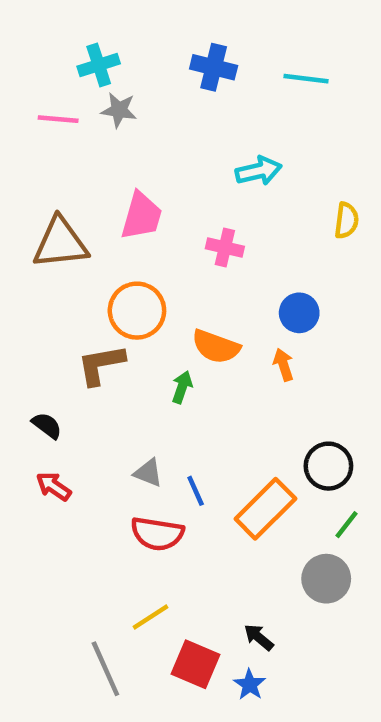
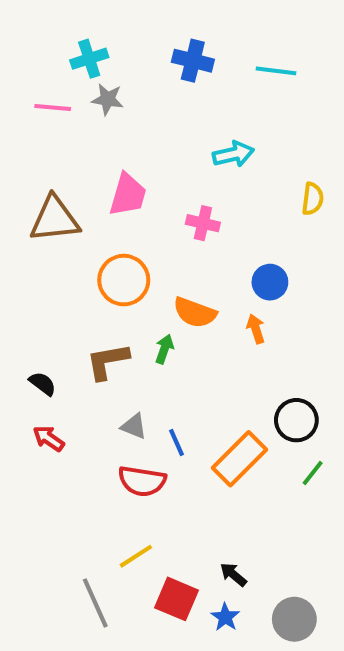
brown L-shape: (101, 365) -> (108, 361), moved
gray circle: (326, 579) -> (294, 619), moved

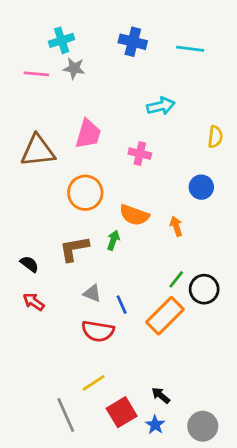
blue circle: (270, 282) -> (201, 187), moved
green line: (313, 473) -> (176, 279), moved
red square: (177, 599) -> (122, 412), turned 36

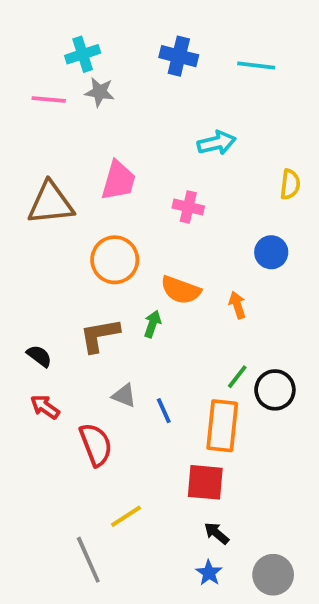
orange rectangle: (165, 316) -> (222, 426), turned -39
red semicircle: (98, 331) -> (96, 445), moved, turned -120
red square: (122, 412) -> (205, 482), moved, turned 36

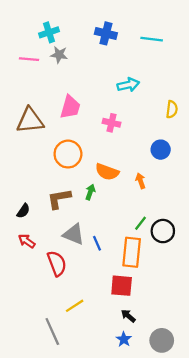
black semicircle: (39, 356) -> (23, 211), turned 88
gray triangle: (124, 396) -> (74, 234), size x1.5

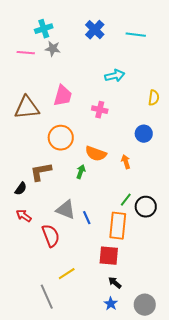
blue cross: (106, 33) -> (95, 30), turned 30
brown L-shape: (59, 199) -> (41, 172), moved

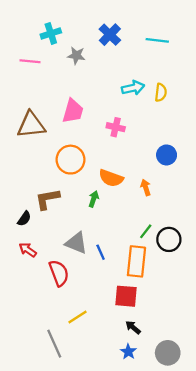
gray star: (53, 49) -> (76, 55), moved
yellow semicircle: (154, 98) -> (161, 92), moved

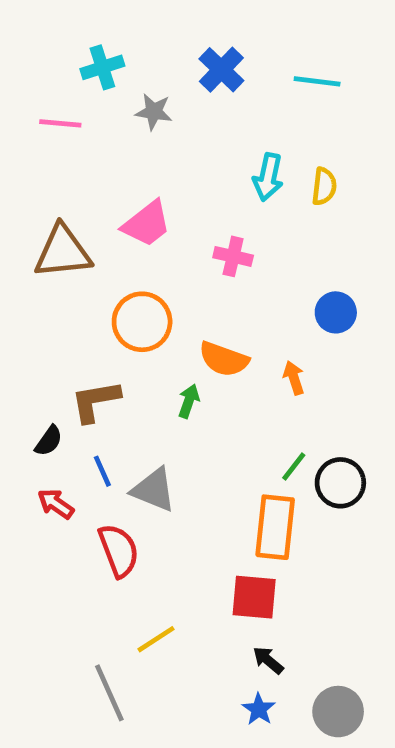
cyan arrow: (133, 88) -> (268, 177), turned 115
pink trapezoid: (73, 111) -> (147, 224), turned 36
blue line: (101, 252) -> (102, 471), moved

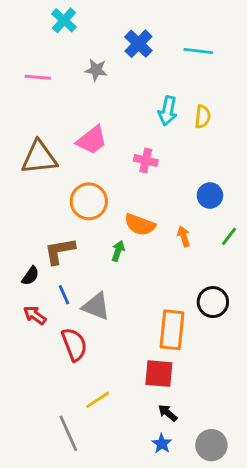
cyan cross: (102, 67) -> (64, 20), moved, turned -30
green line: (294, 466) -> (229, 236), moved

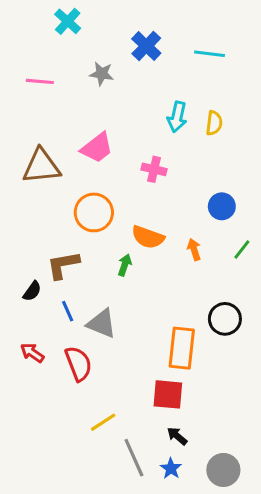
red arrow: (35, 315) -> (32, 353), moved
gray line: (68, 433) -> (134, 458), moved

